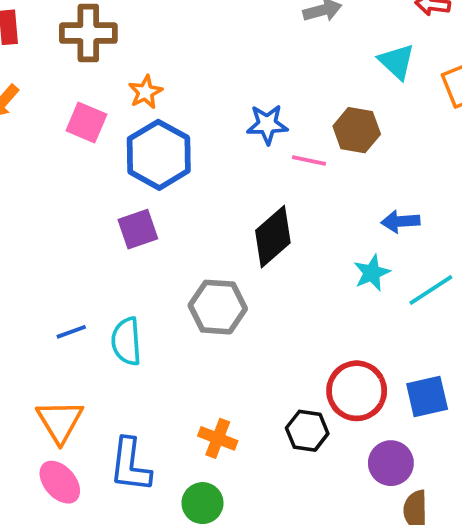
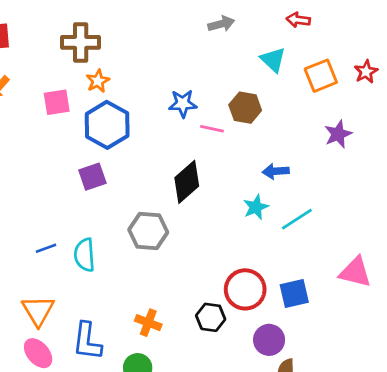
brown cross: (88, 33) -> (81, 42), moved
pink square: (86, 122) -> (57, 102), turned -32

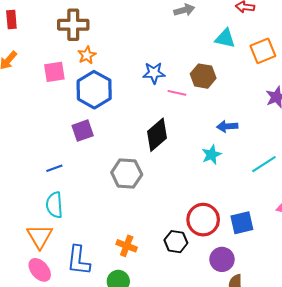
cyan triangle: (273, 60) -> (225, 38), turned -30
cyan line: (297, 219) -> (264, 164), moved
blue line: (46, 248) -> (54, 168), moved
cyan semicircle: (85, 255) -> (54, 205), moved

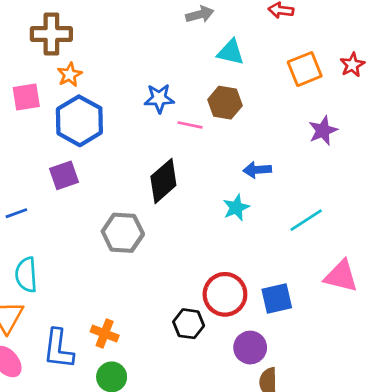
cyan triangle: (225, 38) -> (231, 52), moved
blue line: (54, 168) -> (16, 213), moved
orange cross: (127, 246) -> (105, 334), moved

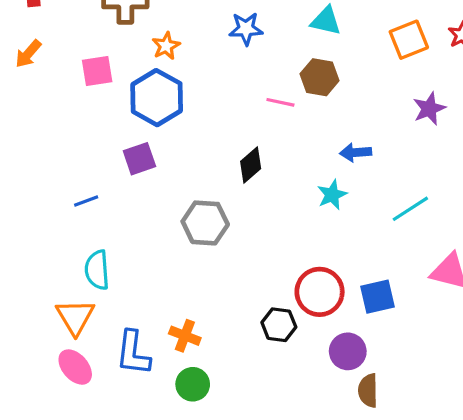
orange star: (70, 75) -> (166, 46), moved
blue star: (159, 98) -> (246, 29), moved
black diamond: (163, 181) -> (251, 165), size x0.7

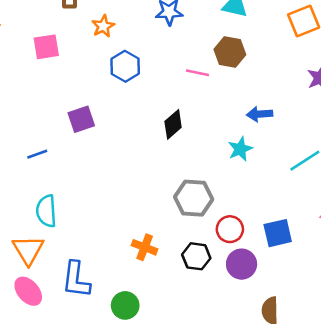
blue hexagon: (157, 98) -> (125, 66), moved, size x0.7
gray hexagon: (205, 223) -> (194, 198), moved
red circle: (320, 292) -> (230, 229), size x0.7
orange cross: (185, 336) -> (145, 247), moved
purple circle: (348, 351) -> (242, 264), moved

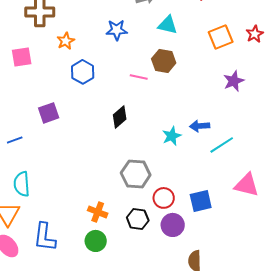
blue arrow: (260, 114) -> (200, 126), moved
green circle: (125, 305) -> (96, 241), moved

